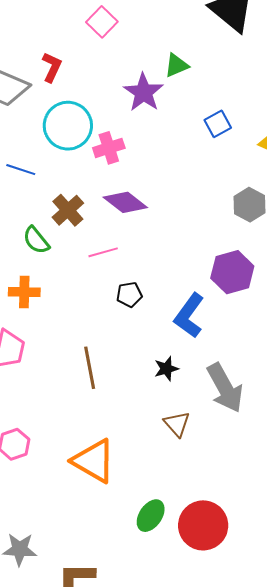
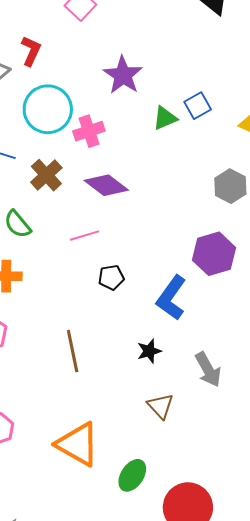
green triangle: (176, 65) -> (165, 118), moved
brown cross: (68, 210) -> (46, 175), moved
gray arrow: (225, 388) -> (208, 370), size x0.7
green ellipse: (151, 516) -> (132, 475), moved

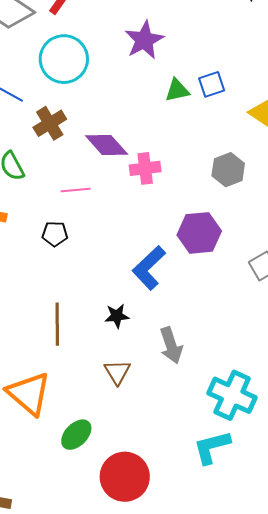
pink cross: (89, 131) -> (145, 168), moved
black pentagon: (111, 277) -> (55, 234), moved
brown line: (73, 351) -> (57, 324), moved

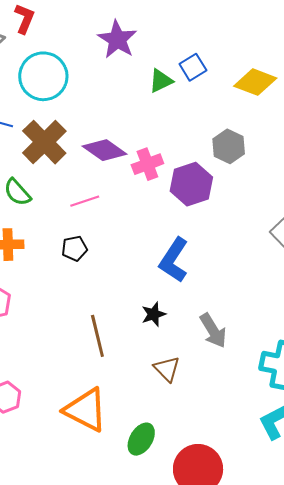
brown cross: (50, 123) -> (44, 142), size x1.4
purple hexagon: (199, 233) -> (191, 184), moved

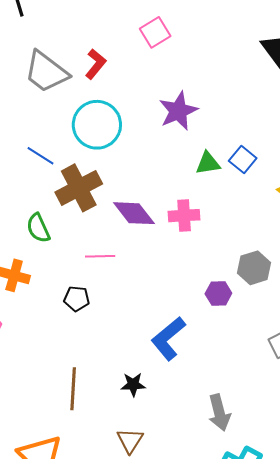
blue square: (193, 67) -> (243, 160), turned -36
gray hexagon: (229, 146) -> (254, 268), moved
pink cross: (147, 164) -> (184, 216), moved
purple hexagon: (191, 184) -> (218, 294), moved, size x0.6
gray arrow: (213, 331) -> (219, 413), moved

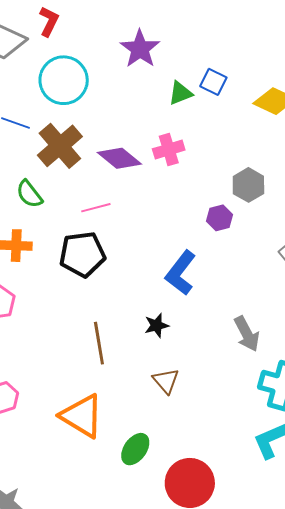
black pentagon: (77, 299) -> (82, 254), size x1.8

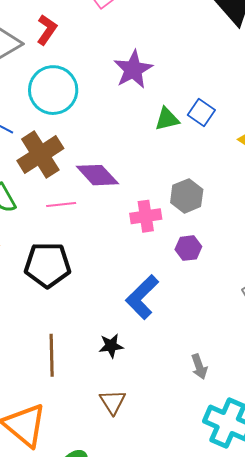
pink cross: (169, 149) -> (146, 216), moved
gray hexagon: (248, 185) -> (187, 196), moved
pink line: (96, 208) -> (61, 204), moved
gray arrow: (247, 334) -> (199, 367), size x0.7

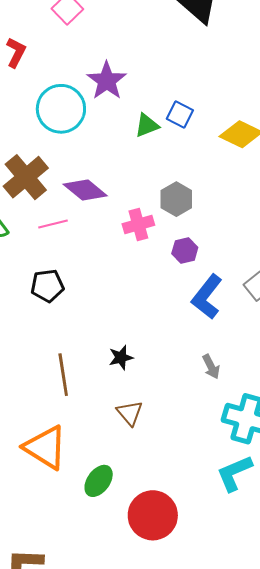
cyan circle: (53, 90) -> (61, 109), moved
black pentagon: (48, 265) -> (47, 286), size x0.7
blue L-shape: (142, 297) -> (207, 297), moved

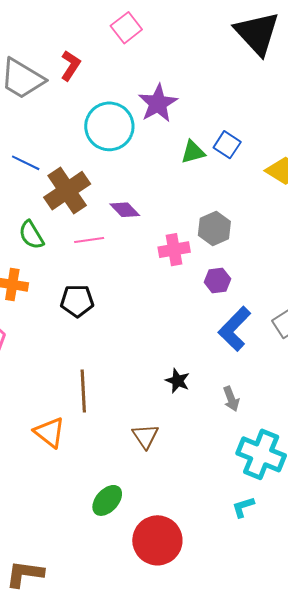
purple diamond: (85, 190) -> (125, 210), size x0.7
black star: (121, 358) -> (178, 381), moved, turned 30
orange triangle: (45, 447) -> (49, 432), moved, size x0.7
cyan L-shape: (234, 473) -> (243, 507), size x0.6

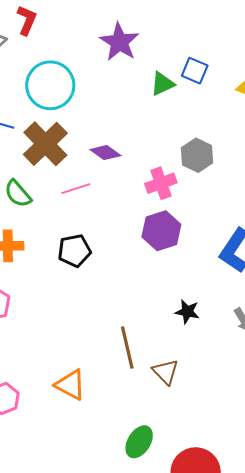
cyan circle: (109, 126) -> (50, 85), moved
purple hexagon: (217, 280) -> (161, 231), moved, size x1.5
brown line: (83, 391) -> (127, 348), moved

